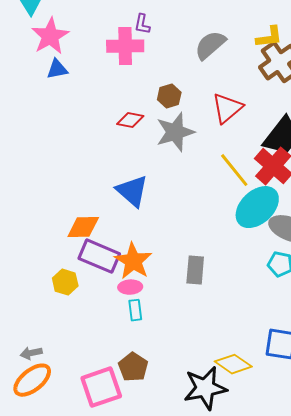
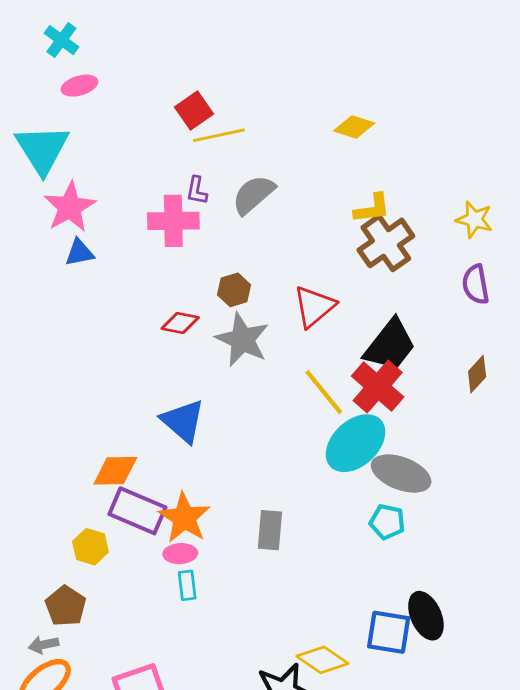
gray semicircle: (210, 45) -> (253, 195), moved
gray star: (175, 132) -> (242, 340), turned -30
brown pentagon: (133, 367) -> (66, 606), moved

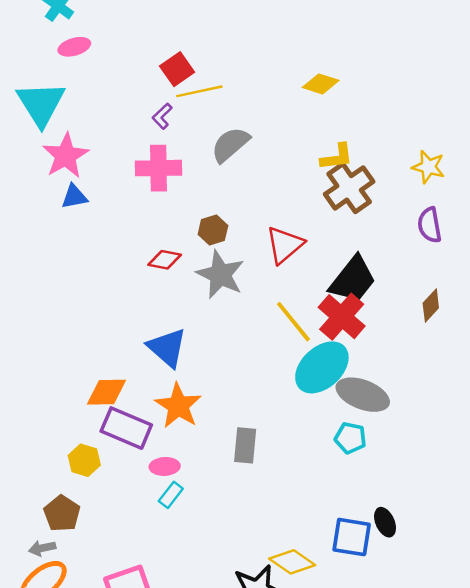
purple L-shape: (197, 191) -> (162, 116), moved, turned 35
orange star: (184, 518) -> (178, 406), moved
cyan rectangle: (187, 585) -> (171, 495), turned 45
black ellipse: (426, 616) -> (385, 522), size x0.7

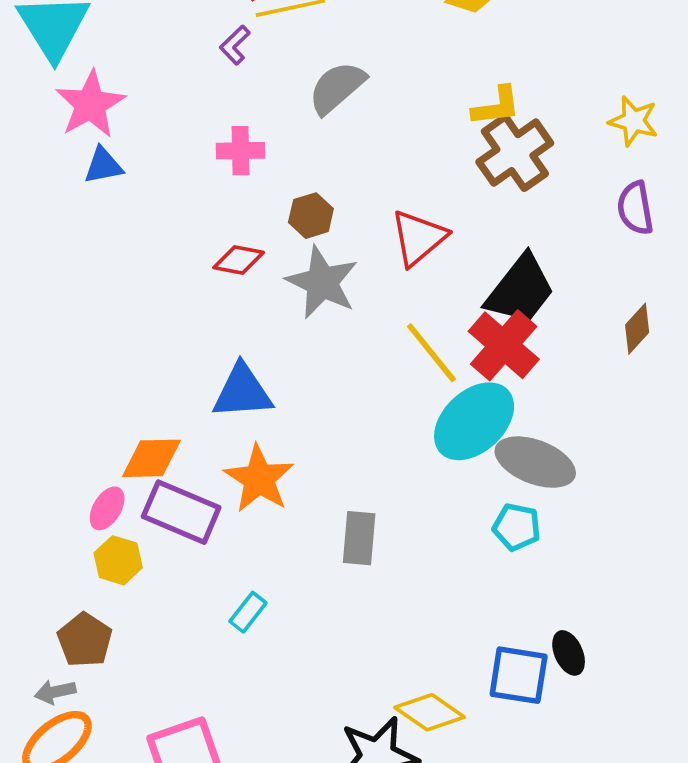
pink cross: (158, 168) -> (241, 151), moved, size x0.7
blue triangle: (167, 348) -> (242, 392), turned -45
pink ellipse: (165, 466) -> (107, 508), moved, turned -56

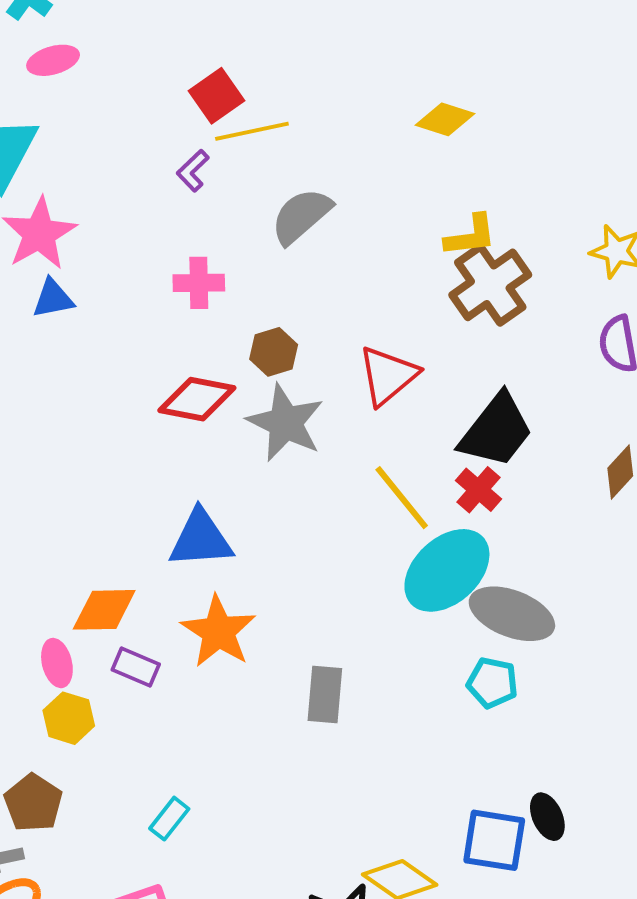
red diamond: (239, 260) -> (197, 399), size x1.4
red cross: (504, 345) -> (478, 490), size x0.6
pink ellipse: (107, 508) -> (57, 663), turned -45
purple rectangle: (181, 512) -> (136, 667), size x0.6
cyan rectangle: (248, 612) -> (169, 819), moved

